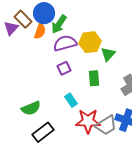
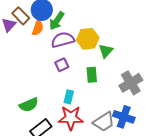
cyan rectangle: (71, 100) -> (69, 97), turned 48
red star: (88, 121) -> (71, 118), moved

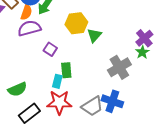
purple semicircle: (63, 40) -> (29, 28), moved
purple square: (62, 65) -> (50, 49), turned -32
green rectangle: (92, 75) -> (66, 70), moved

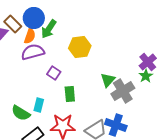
green triangle: (94, 35) -> (108, 80), moved
cyan rectangle: (57, 81) -> (39, 105), moved
green semicircle: (17, 89) -> (21, 113), turned 54

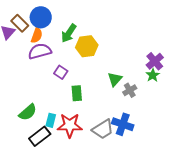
green arrow: (49, 29) -> (69, 33), moved
gray cross: (123, 91) -> (130, 90), size x0.6
cyan rectangle: (39, 105) -> (51, 120), moved
green semicircle: (21, 113) -> (28, 112), turned -72

